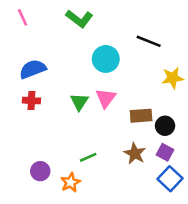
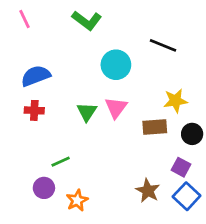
yellow star: (173, 78) -> (175, 101), moved
black circle: (165, 126) -> (192, 134), moved
brown star: (135, 153) -> (148, 191), moved
green line: (88, 157) -> (61, 162), moved

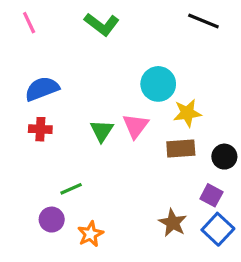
black line: (163, 45) -> (203, 21), moved
cyan circle: (116, 65) -> (158, 84), moved
yellow star: (175, 101) -> (187, 113), moved

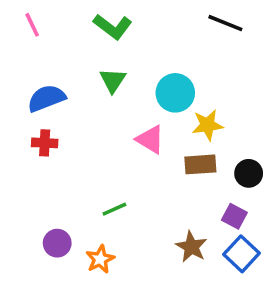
pink triangle: (136, 126) -> (150, 139), turned -36
green triangle: (102, 131) -> (113, 80), moved
green line: (71, 189) -> (114, 209), moved

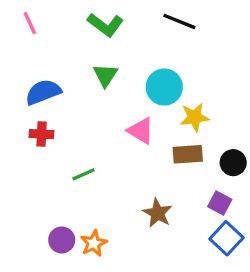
black line: (225, 23) -> (179, 21), moved
green line: (114, 209) -> (84, 174), moved
purple circle: (57, 243) -> (62, 240), moved
brown star: (191, 247) -> (158, 213), moved

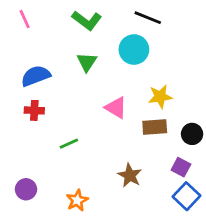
cyan circle: (164, 87) -> (134, 50), moved
purple circle: (62, 240) -> (26, 189), moved

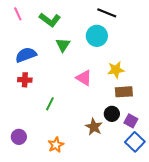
green L-shape: (87, 20) -> (50, 20), moved
brown rectangle: (155, 127) -> (124, 92), moved
black circle: (192, 134) -> (112, 114), moved
green line: (69, 144) -> (50, 104), turned -40

